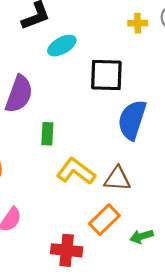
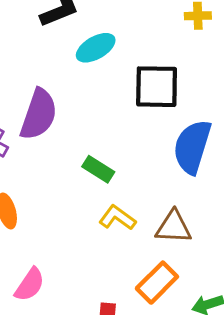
green rectangle: (47, 134) -> (98, 169), moved, turned -60
yellow L-shape: (76, 171) -> (117, 218), size x0.7

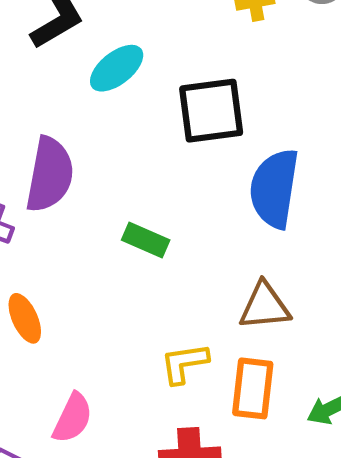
yellow L-shape: (117, 218) -> (184, 363), moved, turned -36
orange rectangle: (157, 283) -> (253, 388), turned -30

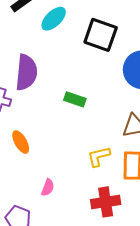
black square: (211, 111) -> (101, 35), turned 32
pink semicircle: (73, 418) -> (48, 187), size x0.7

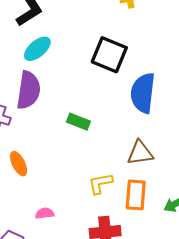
cyan ellipse: (54, 19) -> (37, 49), moved
pink semicircle: (48, 187) -> (45, 213), turned -120

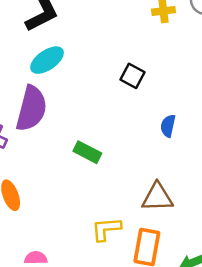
black square: (109, 55) -> (132, 76), size x0.6
blue semicircle: (143, 93) -> (168, 126), size x0.5

